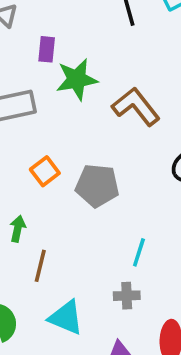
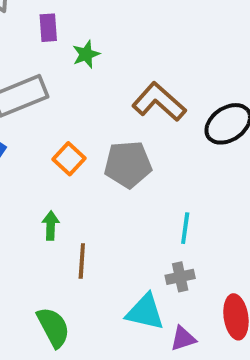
green star: (77, 79) -> (86, 54), size x0.6
brown L-shape: (136, 107) -> (159, 102), moved
cyan triangle: (66, 318) -> (145, 312), moved

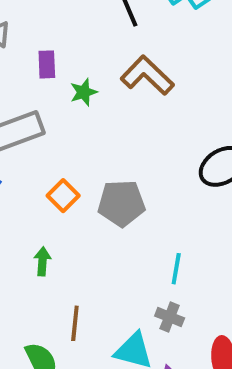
brown L-shape: (159, 102) -> (147, 75), moved
brown line: (82, 261) -> (75, 323), moved
gray cross: (180, 277) -> (170, 317), turned 32

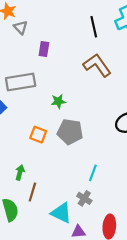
green star: (84, 92) -> (58, 101), moved
orange square: (63, 196) -> (38, 135), moved, turned -35
green arrow: (42, 261) -> (20, 172), moved

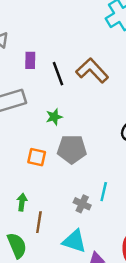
black line: (94, 27) -> (58, 74), moved
gray cross: (84, 198) -> (82, 204), moved

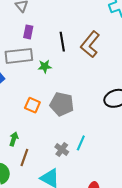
purple rectangle: (30, 60) -> (28, 32), moved
brown L-shape: (92, 71) -> (90, 44), turned -108
green star: (54, 117) -> (45, 66), moved

